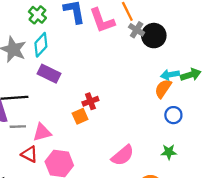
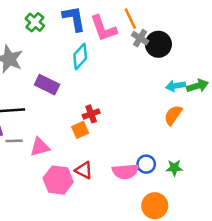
cyan diamond: (41, 45) -> (80, 56), moved
orange semicircle: (163, 89) -> (173, 115), moved
blue circle: (173, 115) -> (146, 164), moved
red triangle: (29, 154) -> (84, 170), moved
pink semicircle: (123, 155) -> (125, 171), turned 35

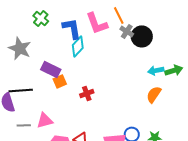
blue L-shape: (74, 19) -> (72, 28), moved
orange square: (80, 130) -> (60, 81), moved
gray line: (14, 141) -> (24, 125), moved

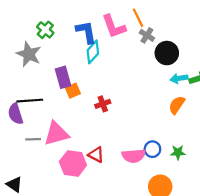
green cross: (41, 18) -> (45, 30), moved
black circle: (142, 36) -> (167, 53), moved
purple rectangle: (51, 69) -> (63, 77), turned 48
pink triangle: (45, 120) -> (56, 134), size x1.4

